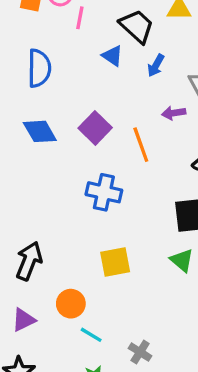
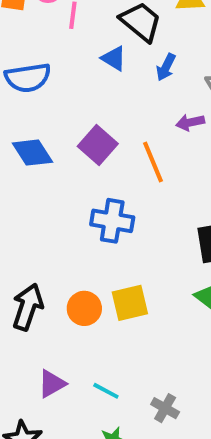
blue semicircle: (39, 68) -> (28, 78), turned 84
orange circle: (71, 304) -> (84, 308), moved
purple triangle: (24, 320) -> (52, 384), moved

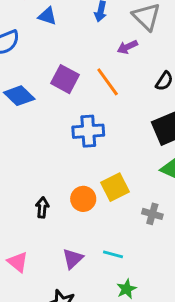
blue triangle: (114, 58) -> (47, 16), moved
black arrow: (28, 307) -> (42, 208), size x0.6
gray cross: (165, 408) -> (152, 214), moved

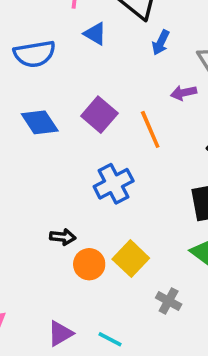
blue cross: (88, 131) -> (114, 184), turned -36
yellow square: (115, 187) -> (131, 259), turned -32
black arrow: (42, 208) -> (63, 237), moved, turned 78

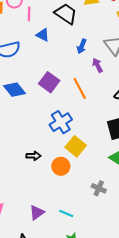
blue arrow: (161, 43) -> (82, 46), moved
purple arrow: (184, 93) -> (97, 65), turned 80
yellow square: (131, 259) -> (76, 146), moved
orange circle: (89, 264) -> (61, 166), moved

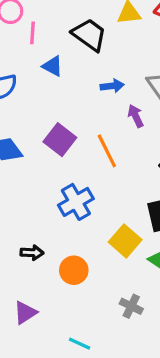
blue arrow: (82, 46) -> (112, 86), turned -120
yellow square: (76, 146) -> (125, 241), moved
purple triangle: (37, 213) -> (25, 313), moved

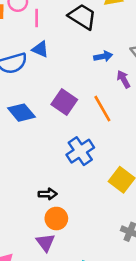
blue triangle: (53, 66) -> (40, 49), moved
orange circle: (74, 270) -> (56, 219), moved
purple triangle: (25, 313) -> (45, 242), turned -30

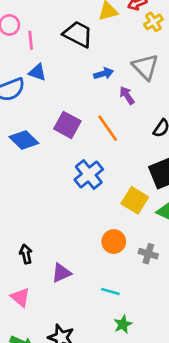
black arrow: (48, 194) -> (26, 254), moved, turned -96
orange circle: (56, 219) -> (114, 242), moved
purple triangle: (45, 242) -> (61, 273), turned 48

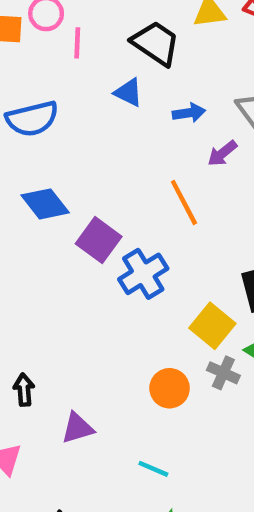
blue triangle: (37, 72) -> (129, 92), moved
purple arrow: (127, 95) -> (222, 153), turned -102
purple square: (67, 125) -> (99, 240), moved
gray cross: (148, 254) -> (223, 373), moved

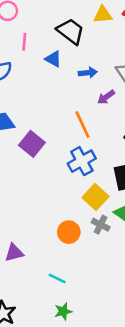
pink line: (77, 43) -> (24, 42), moved
blue cross: (143, 274) -> (82, 161), moved

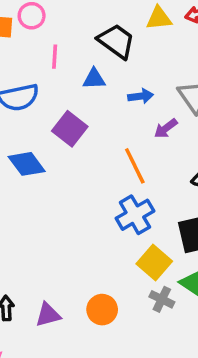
blue triangle: (53, 59) -> (94, 79), turned -30
purple square: (32, 144) -> (70, 129), moved
orange circle: (69, 232) -> (102, 310), moved
purple triangle: (14, 253) -> (48, 315), moved

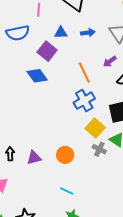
blue triangle: (94, 79) -> (61, 33), moved
purple arrow: (166, 128) -> (110, 62), moved
blue diamond: (27, 164) -> (37, 76), moved

